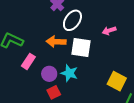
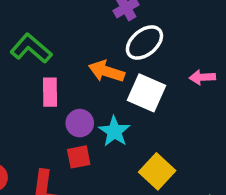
pink rectangle: (28, 61) -> (50, 92), turned -49
yellow square: (117, 81) -> (157, 171), moved

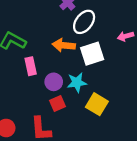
white square: (146, 93) -> (92, 54), turned -30
cyan star: (114, 131) -> (77, 82), turned -30
yellow square: (157, 171) -> (97, 104), moved

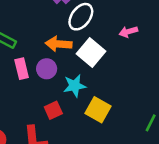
white square: (92, 54) -> (91, 53), turned -30
purple circle: (54, 82) -> (47, 69), moved

